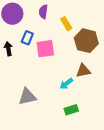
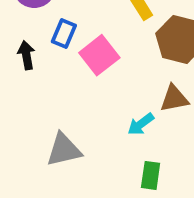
pink square: (45, 49) -> (99, 55), turned -30
green rectangle: (71, 110) -> (151, 175), turned -64

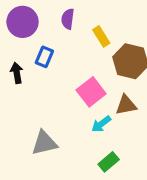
pink square: (99, 55) -> (91, 92), moved
green rectangle: (151, 175) -> (109, 162), turned 42

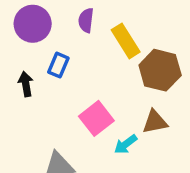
yellow rectangle: (101, 36) -> (126, 41), size x1.4
pink square: (91, 92) -> (96, 118), moved

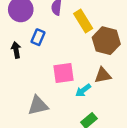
pink square: (96, 118) -> (63, 73), turned 30

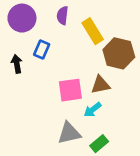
brown triangle: (103, 75) -> (100, 85), moved
gray triangle: (38, 105) -> (69, 133), moved

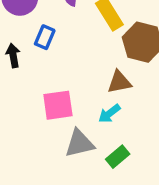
pink square: (70, 90) -> (58, 105), moved

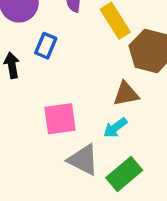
gray triangle: (80, 143) -> (83, 160), turned 40
green rectangle: (118, 157) -> (124, 174), size x1.4

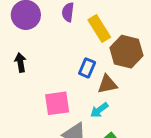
blue rectangle: (46, 46) -> (87, 68), moved

